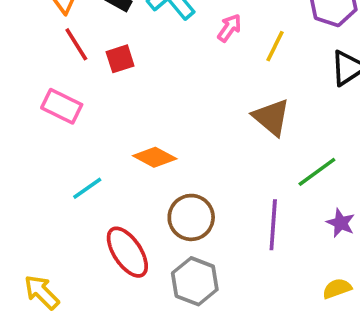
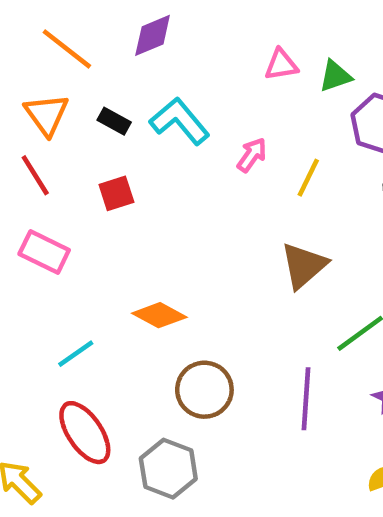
red line: (76, 44) -> (35, 175), moved
brown triangle: (271, 117) -> (304, 266), turned 39
red ellipse: (127, 252) -> (85, 433), moved
gray hexagon: (195, 281) -> (168, 469), moved

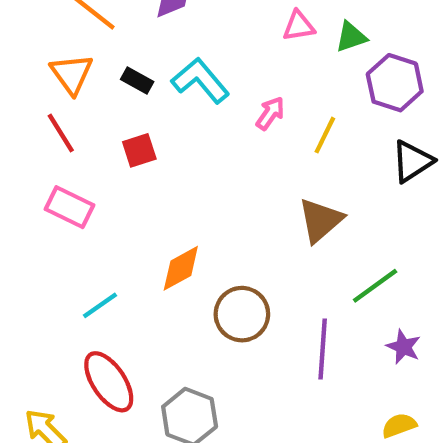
orange diamond: (159, 315) -> (181, 268), turned -57
brown circle: (204, 390) -> (242, 314), moved

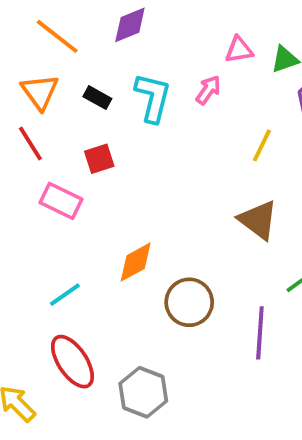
cyan L-shape: (200, 81) -> (153, 98), turned 54
pink arrow: (270, 113) -> (208, 90), moved
pink rectangle: (69, 207) -> (61, 201), moved
brown triangle: (320, 220) -> (258, 220), turned -42

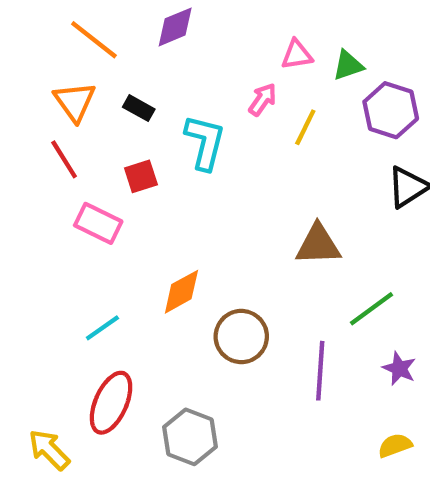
cyan L-shape: (153, 98) -> (205, 142), moved
yellow line: (262, 145) -> (305, 127), moved
brown triangle: (258, 220) -> (318, 245), turned -39
red ellipse: (72, 362) -> (111, 403), turned 58

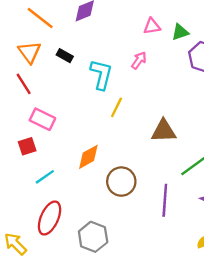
pink arrow: (263, 100) -> (139, 60), moved
yellow line: (305, 127) -> (117, 107), moved
red square: (141, 176) -> (27, 146), moved

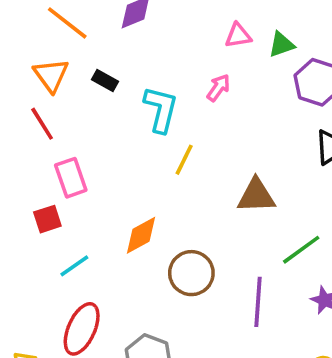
pink rectangle: (42, 119) -> (71, 178), turned 45

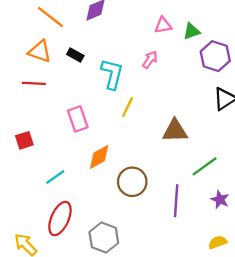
orange triangle: (51, 75) -> (40, 51), turned -35
red line: (42, 124) -> (34, 83), turned -55
pink rectangle: (71, 178) -> (78, 119), moved
red square: (47, 219) -> (24, 140), moved

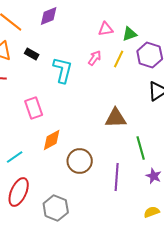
yellow line: (128, 107) -> (119, 59), moved
green line: (205, 166) -> (141, 148), turned -70

